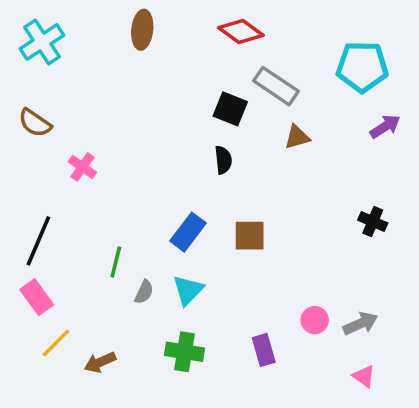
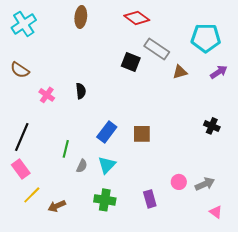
brown triangle: (297, 137) -> (180, 72), moved
black semicircle: (223, 160) -> (81, 91), moved
pink triangle: (364, 376) -> (216, 212), moved

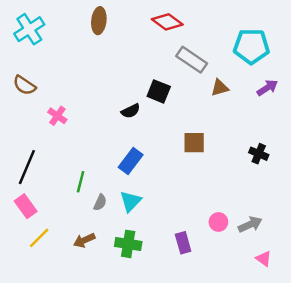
black square: (131, 62) -> (159, 91), moved
black semicircle: (81, 91) -> (131, 111), moved, turned 70
brown square: (142, 134) -> (194, 143), moved
brown arrow: (57, 206) -> (84, 240), moved

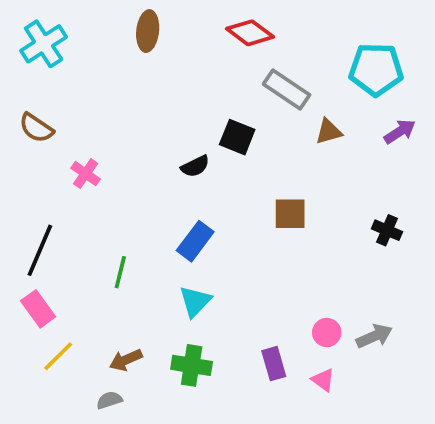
gray semicircle: (100, 202) -> (109, 400), moved, turned -133
pink triangle: (264, 259) -> (323, 380), moved

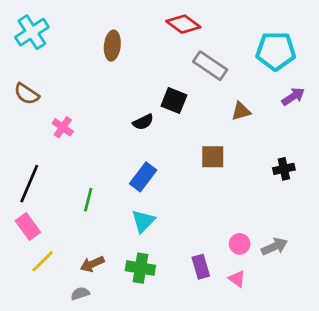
brown ellipse: (148, 31) -> (112, 46), moved
brown triangle: (329, 132) -> (241, 111), moved
black cross: (387, 230) -> (284, 169), turned -35

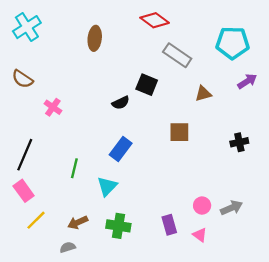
cyan triangle: (143, 221) -> (107, 186), moved

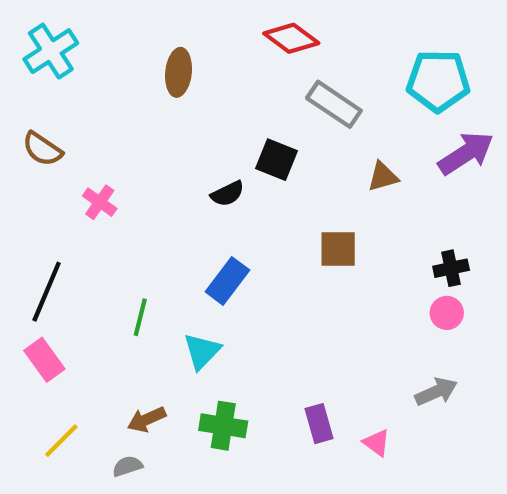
purple arrow: (247, 81) -> (466, 153), size x1.5
pink circle: (202, 206) -> (447, 313), moved
yellow line: (36, 220) -> (61, 441), moved

